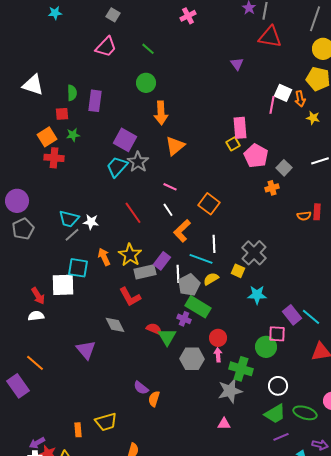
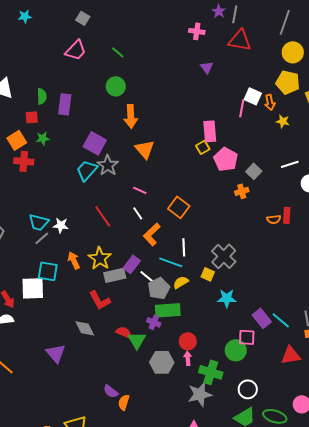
pink cross: (188, 16) -> (197, 31), moved, turned 35
orange triangle: (175, 146) -> (145, 149), turned -30
white line: (178, 274) -> (148, 277), turned -48
green rectangle: (198, 307) -> (168, 310), turned -35

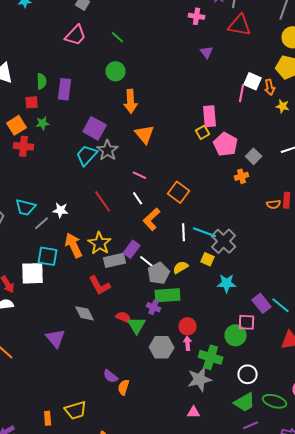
cyan trapezoid: (39, 222) -> (26, 207), moved
orange arrow: (74, 260) -> (74, 245), size x1.4
cyan line: (171, 262) -> (205, 232), moved

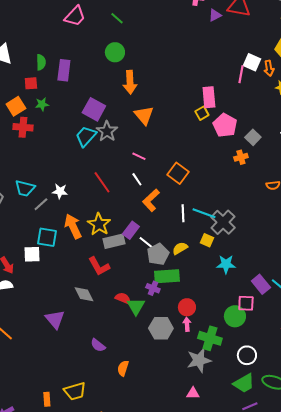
purple triangle: (207, 52) -> (215, 15), moved, turned 40
white square: (33, 273) -> (32, 254), size x0.7
purple semicircle: (111, 376) -> (98, 345), moved

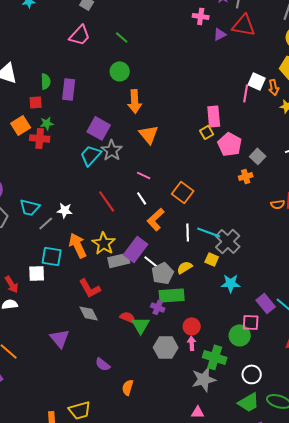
red cross: (23, 127) -> (40, 138), moved
purple rectangle: (131, 230) -> (136, 249), size x1.4
red L-shape: (99, 266) -> (90, 288), moved

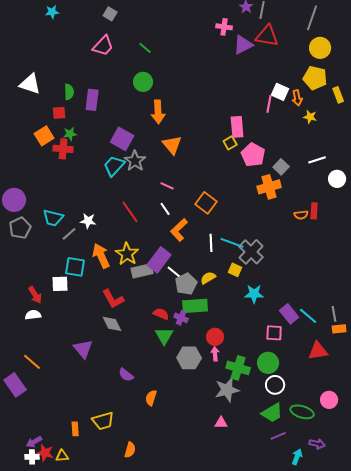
purple triangle: (220, 34) -> (243, 45), size x1.5
orange cross: (246, 176) -> (269, 187), size x1.6
red semicircle: (128, 317) -> (161, 314), moved
green circle: (240, 335) -> (268, 363), moved

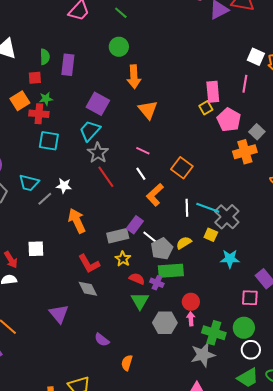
pink line: (269, 104) -> (245, 84), moved
gray star: (135, 161) -> (98, 153), moved
yellow star: (127, 254) -> (123, 259), moved, size x0.7
purple rectangle: (159, 260) -> (135, 225), size x0.7
cyan square: (75, 267) -> (49, 141), moved

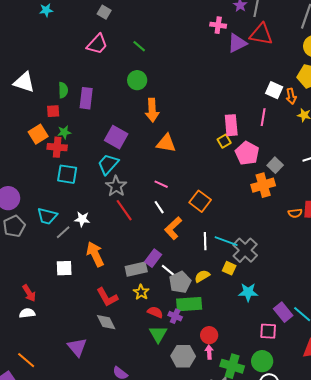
orange triangle: (148, 110) -> (166, 143), turned -40
white square: (36, 249) -> (64, 268), moved

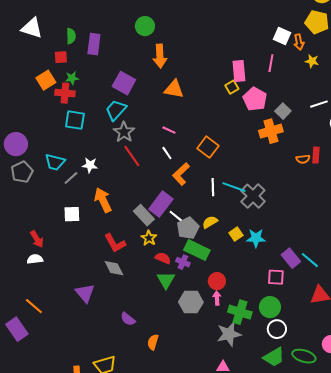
purple rectangle: (153, 258) -> (161, 204), size x1.4
yellow square: (229, 268) -> (236, 234), moved, turned 32
gray rectangle: (136, 269) -> (144, 215), turned 60
green rectangle: (189, 304) -> (197, 250), turned 30

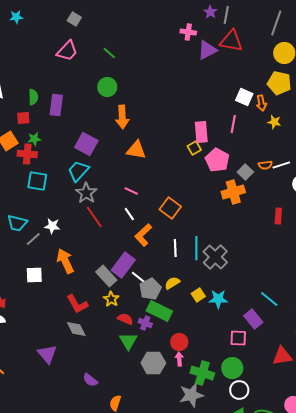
orange semicircle: (303, 159) -> (265, 165), moved
cyan line: (234, 187) -> (196, 248), turned 70
cyan line: (310, 260) -> (269, 299), moved

